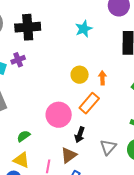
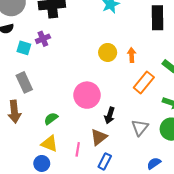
orange rectangle: (89, 103) -> (144, 82), moved

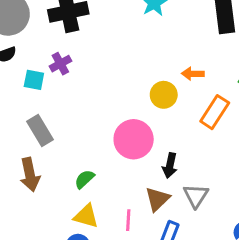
yellow circle: (108, 52) -> (164, 95), moved
orange arrow: (132, 55) -> (193, 74), turned -80
gray triangle: (140, 127) -> (196, 196), moved

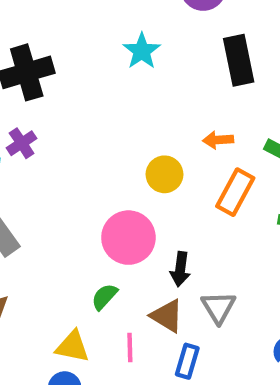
orange arrow: (193, 74) -> (218, 140), moved
green semicircle: (84, 179) -> (104, 297), moved
brown triangle: (157, 199) -> (167, 316), turned -40

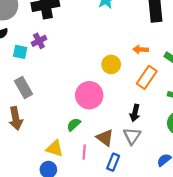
black arrow: (180, 269) -> (135, 113), moved

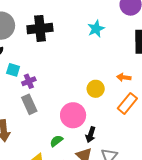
purple cross: (39, 41) -> (29, 81), moved
gray rectangle: (24, 88) -> (29, 104), moved
black arrow: (135, 113) -> (91, 135), moved

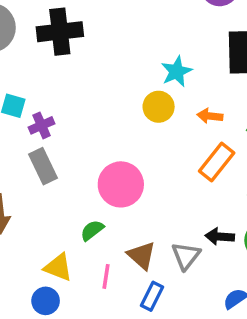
cyan star: (96, 29) -> (177, 71), moved
yellow circle: (96, 89) -> (159, 107), moved
black arrow: (91, 135) -> (220, 237), moved, turned 77

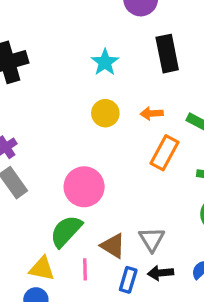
cyan star: (177, 71) -> (105, 62), moved
green semicircle: (92, 230) -> (66, 231), size x1.6
black arrow: (220, 237) -> (160, 273), moved

